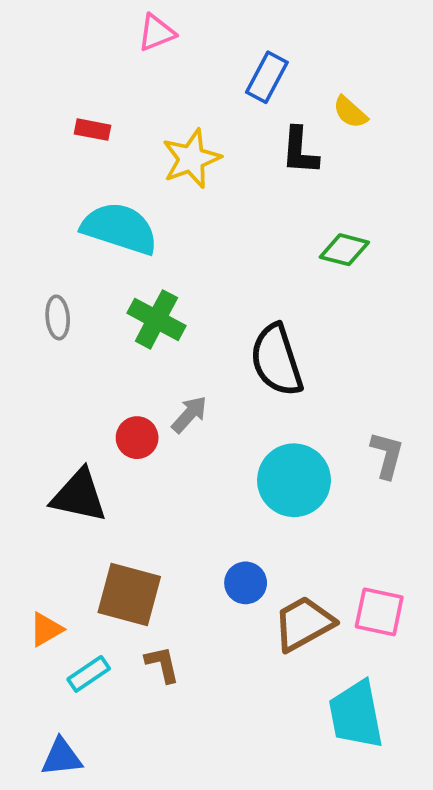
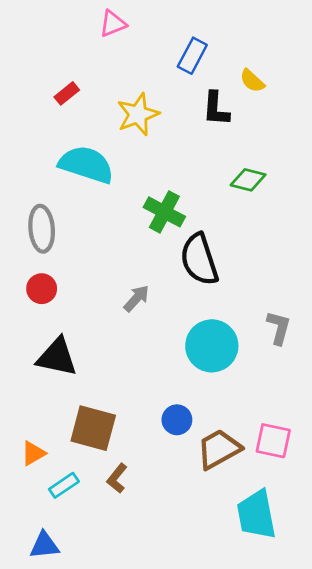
red rectangle: (93, 130) -> (67, 93), turned -50
gray ellipse: (58, 317) -> (42, 229), size x1.5
green cross: (156, 319) -> (164, 212), moved
red circle: (137, 438) -> (42, 289), moved
brown L-shape: (162, 664) -> (117, 478), turned -128

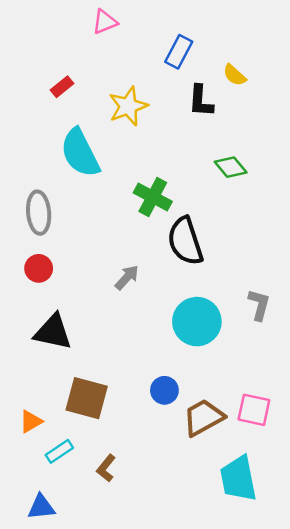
cyan semicircle: (86, 165) -> (80, 153), turned -135
green diamond: (248, 180) -> (231, 167), turned 36
brown L-shape: (117, 478) -> (106, 468), moved

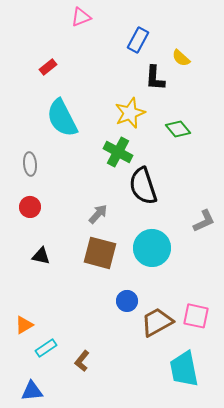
yellow star: (128, 106) -> (130, 113), moved
gray ellipse: (39, 213) -> (30, 164), size x0.7
gray L-shape: (259, 305) -> (204, 221), moved, turned 50
black triangle: (53, 332) -> (41, 256), size x0.6
brown square: (87, 398) -> (100, 253), moved

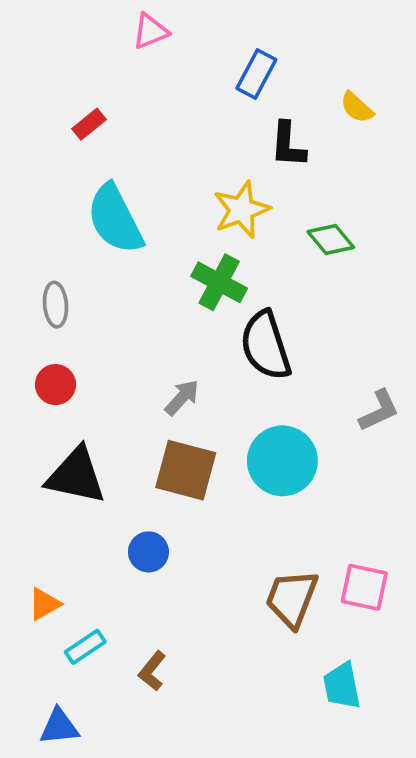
yellow semicircle: (181, 58) -> (357, 107), moved
black triangle: (41, 256) -> (76, 476), size x1.8
blue circle: (127, 301) -> (148, 552), moved
brown trapezoid: (157, 322) -> (292, 598), turned -40
cyan trapezoid: (184, 369) -> (342, 686), size x0.7

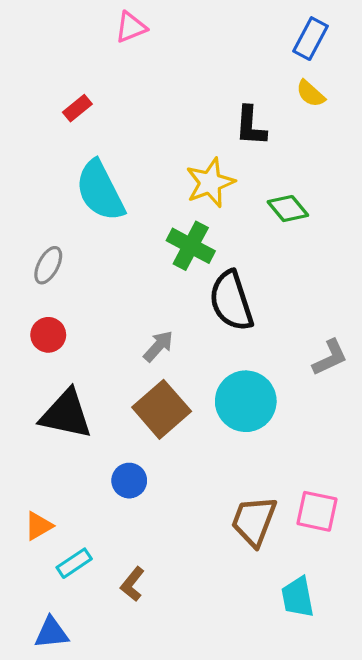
blue rectangle: (256, 74) -> (311, 39), moved
gray ellipse: (56, 305) -> (48, 265), turned 33
brown square: (186, 470) -> (162, 409), turned 34

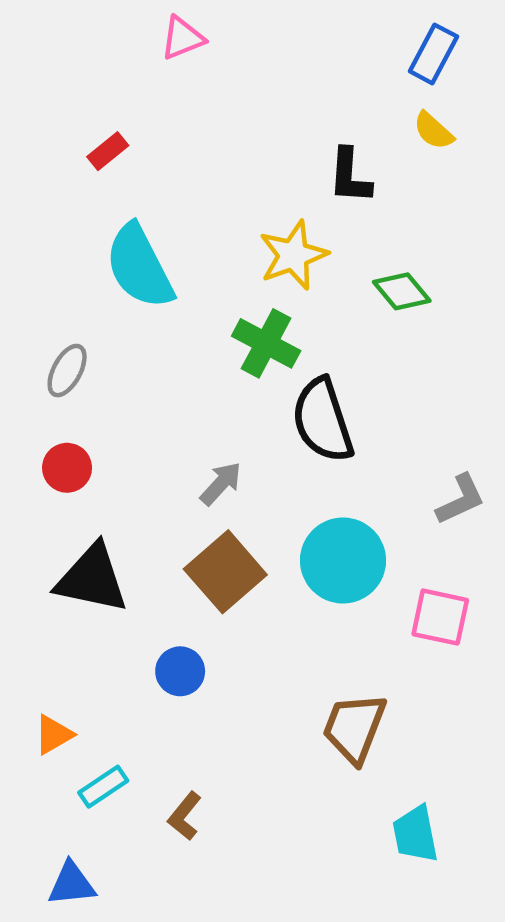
pink square: (317, 511) -> (440, 617), moved

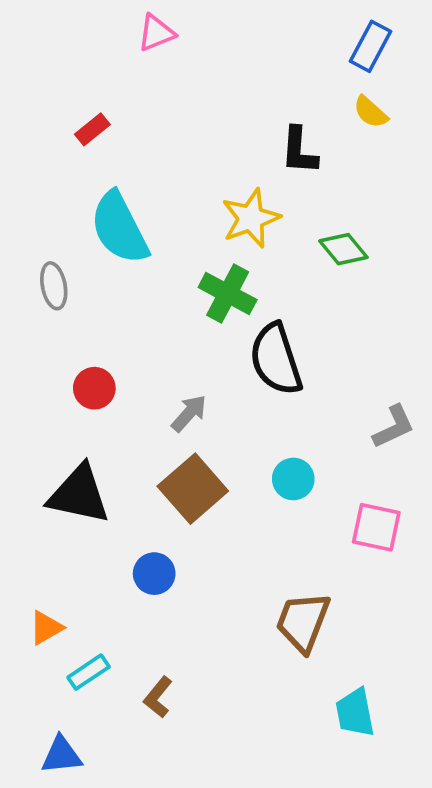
gray ellipse: (67, 371) -> (54, 286), moved, turned -39
red circle: (67, 468) -> (94, 388), moved
cyan circle: (343, 560) -> (293, 479), size x0.6

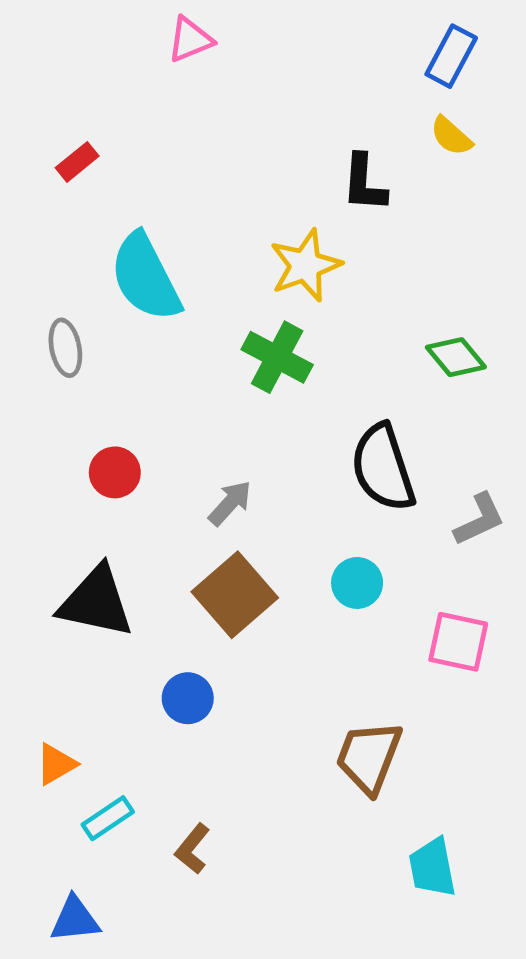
red rectangle: (92, 129) -> (77, 162), moved
green diamond: (343, 249) -> (456, 357), moved
black semicircle: (276, 359) -> (383, 468), moved

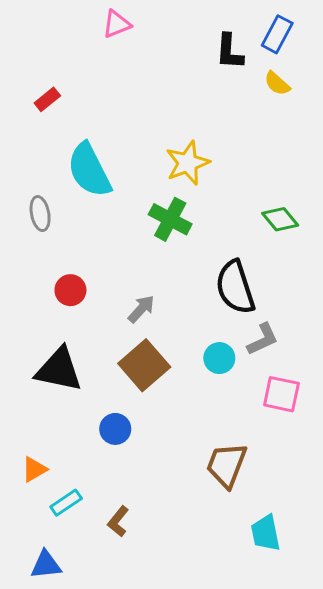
black L-shape: (364, 183) -> (229, 52), moved
gray L-shape: (479, 519) -> (263, 339), moved

